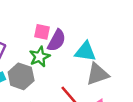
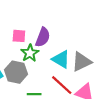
pink square: (42, 32) -> (19, 36), moved
cyan triangle: (85, 52) -> (61, 59), moved, turned 30

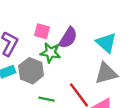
green star: (30, 53) -> (50, 53), turned 30
cyan triangle: (61, 59) -> (106, 43), moved

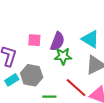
green star: (50, 53) -> (63, 56), moved

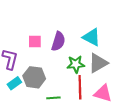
green star: (63, 56) -> (76, 64), moved
red line: (76, 88) -> (80, 87), turned 50

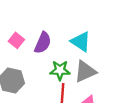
pink square: (35, 42) -> (16, 40), turned 32

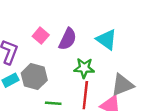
gray triangle: (85, 71) -> (122, 85), moved

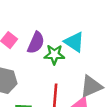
green star: (84, 68) -> (54, 55), moved

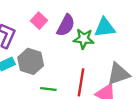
cyan triangle: (74, 42) -> (105, 28), turned -45

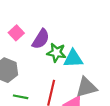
cyan triangle: (105, 28) -> (73, 59), moved

